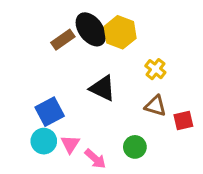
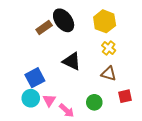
yellow hexagon: (120, 32) -> (105, 21), moved
red square: (183, 121) -> (125, 96), moved

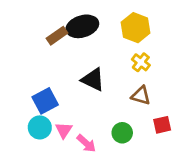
black ellipse: (64, 20) -> (82, 26), turned -70

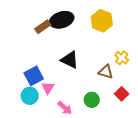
yellow cross: (141, 62) -> (122, 58), moved
red square: (162, 125) -> (122, 94), turned -32
pink triangle: (64, 130) -> (48, 88), moved

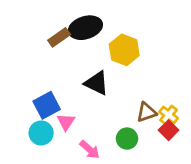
yellow hexagon: (102, 21) -> (124, 50), moved
yellow cross: (122, 58) -> (169, 115), moved
brown triangle: (106, 72) -> (146, 112), moved, turned -35

